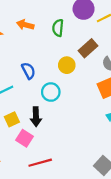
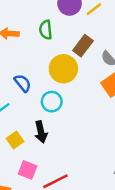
yellow circle: (67, 65) -> (63, 69), size x1.5
pink square: (24, 138) -> (28, 170), moved

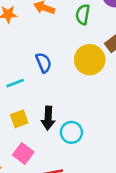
cyan circle: (52, 102) -> (71, 132), moved

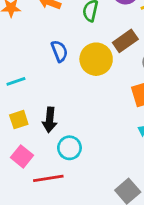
blue semicircle: (44, 63) -> (59, 51), moved
cyan circle: (71, 132) -> (69, 148), moved

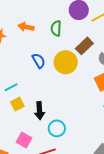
yellow square: (19, 120) -> (17, 104), moved

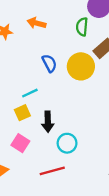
green semicircle: (56, 28) -> (82, 27), moved
cyan line: (11, 87) -> (30, 93), moved
pink square: (24, 140) -> (20, 143), moved

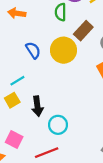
pink square: (20, 143) -> (14, 139), moved

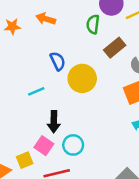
yellow circle: (63, 50) -> (82, 78), moved
yellow square: (12, 100) -> (25, 160), moved
pink square: (14, 139) -> (44, 146), moved

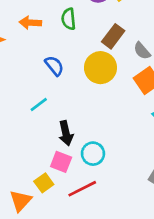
green semicircle: (93, 24) -> (69, 19), moved
yellow circle: (82, 78) -> (100, 68), moved

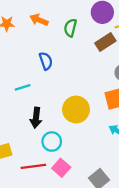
brown rectangle: (113, 36) -> (105, 42), moved
yellow circle: (100, 68) -> (76, 109), moved
pink square: (61, 162) -> (61, 168), moved

